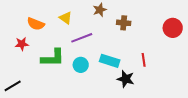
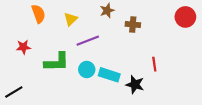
yellow triangle: (66, 18) -> (71, 19), turned 40
orange semicircle: (36, 24) -> (38, 14), moved, turned -132
red circle: (173, 28) -> (185, 17), moved
cyan rectangle: (110, 61) -> (109, 75), moved

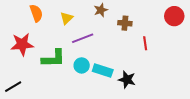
red star: (23, 47) -> (22, 44), size x1.6
red line: (154, 64) -> (145, 43), moved

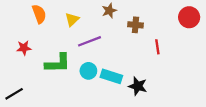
red star: (22, 44) -> (24, 48), size x0.6

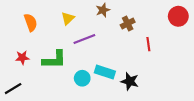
orange semicircle: (39, 14) -> (31, 22), moved
brown cross: (135, 25) -> (128, 23), turned -32
red star: (24, 48) -> (22, 58), moved
cyan circle: (88, 71) -> (82, 78), moved

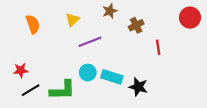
red star: (22, 58) -> (21, 70), moved
green L-shape: (54, 60) -> (62, 90), moved
cyan circle: (82, 78) -> (88, 73), moved
black line: (13, 89) -> (31, 90), moved

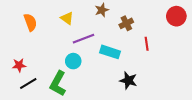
yellow triangle: (72, 20) -> (67, 18), turned -40
cyan circle: (88, 73) -> (73, 61), moved
cyan rectangle: (112, 77) -> (110, 52), moved
green L-shape: (62, 90) -> (58, 84), turned 120

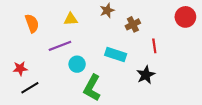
yellow triangle: (67, 18) -> (71, 19), turned -40
purple line: (83, 39) -> (60, 46), moved
black star: (128, 80) -> (146, 75), moved, turned 30
green L-shape: (58, 84) -> (92, 88), moved

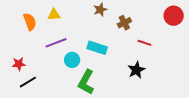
yellow triangle: (71, 19) -> (54, 15), moved
red line: (154, 46) -> (144, 43), turned -64
cyan rectangle: (116, 54) -> (97, 48), moved

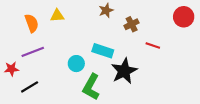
purple line: (56, 43) -> (33, 52), moved
red star: (19, 64) -> (11, 69), moved
black star: (136, 70) -> (124, 71), moved, size x1.4

